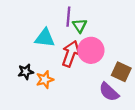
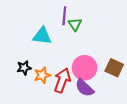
pink circle: (91, 50) -> (84, 68), moved
red arrow: (71, 54) -> (62, 80), moved
purple semicircle: (109, 92) -> (84, 88), moved

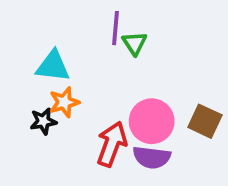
cyan triangle: (42, 36) -> (53, 66), moved
orange star: (42, 75) -> (64, 102), moved
purple semicircle: (84, 88) -> (152, 157), turned -36

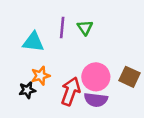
purple line: (116, 28) -> (62, 28), moved
orange star: (64, 102) -> (40, 76), moved
black star: (43, 121) -> (27, 90), moved

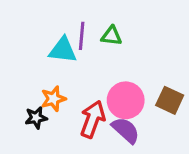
green triangle: (85, 28) -> (111, 36), turned -49
cyan triangle: (33, 42) -> (63, 50), moved
purple semicircle: (96, 100) -> (126, 130), turned -145

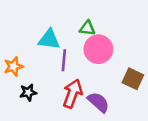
purple line: (82, 36) -> (64, 60), moved
orange star: (53, 99) -> (13, 66), moved
pink circle: (126, 100) -> (98, 49), moved

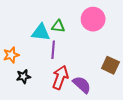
green triangle: (87, 28) -> (58, 26), moved
pink circle: (98, 49) -> (93, 19), moved

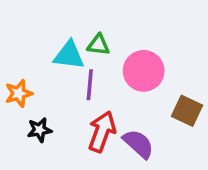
pink circle: (93, 19) -> (144, 71), moved

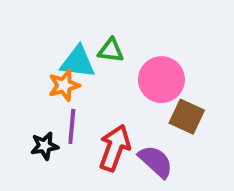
purple line: (90, 85) -> (72, 126), moved
orange star: (19, 93) -> (64, 85), moved
brown square: (187, 111) -> (187, 117), moved

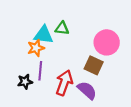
pink circle: (161, 80) -> (107, 42), moved
brown square: (187, 117) -> (94, 65), moved

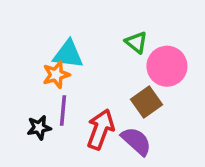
green triangle: (62, 28) -> (136, 42), moved, turned 32
brown square: (94, 65) -> (146, 102), turned 30

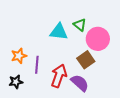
cyan triangle: (68, 54) -> (59, 32), moved
orange star: (56, 75) -> (19, 56), moved
black star: (39, 128) -> (16, 82), moved

